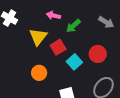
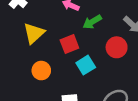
yellow triangle: (38, 37) -> (34, 33), moved
red circle: (98, 54) -> (117, 47), moved

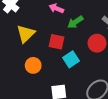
red square: (69, 44) -> (56, 42), turned 35

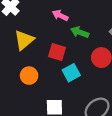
green arrow: (75, 22) -> (80, 32), turned 49

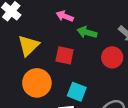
cyan square: (71, 73) -> (77, 92), moved, turned -36
orange circle: (29, 76) -> (37, 83), size x1.5

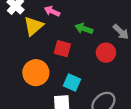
pink arrow: (65, 16) -> (52, 11), moved
yellow triangle: (28, 46) -> (33, 26), moved

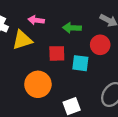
yellow triangle: (33, 26) -> (22, 40), turned 40
cyan square: (72, 83) -> (80, 63), moved

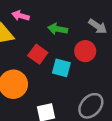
red square: (57, 53) -> (38, 54), turned 30

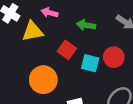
red circle: (85, 51) -> (114, 57), moved

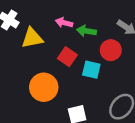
pink arrow: (50, 13) -> (64, 23), moved
red circle: (114, 57) -> (111, 50), moved

